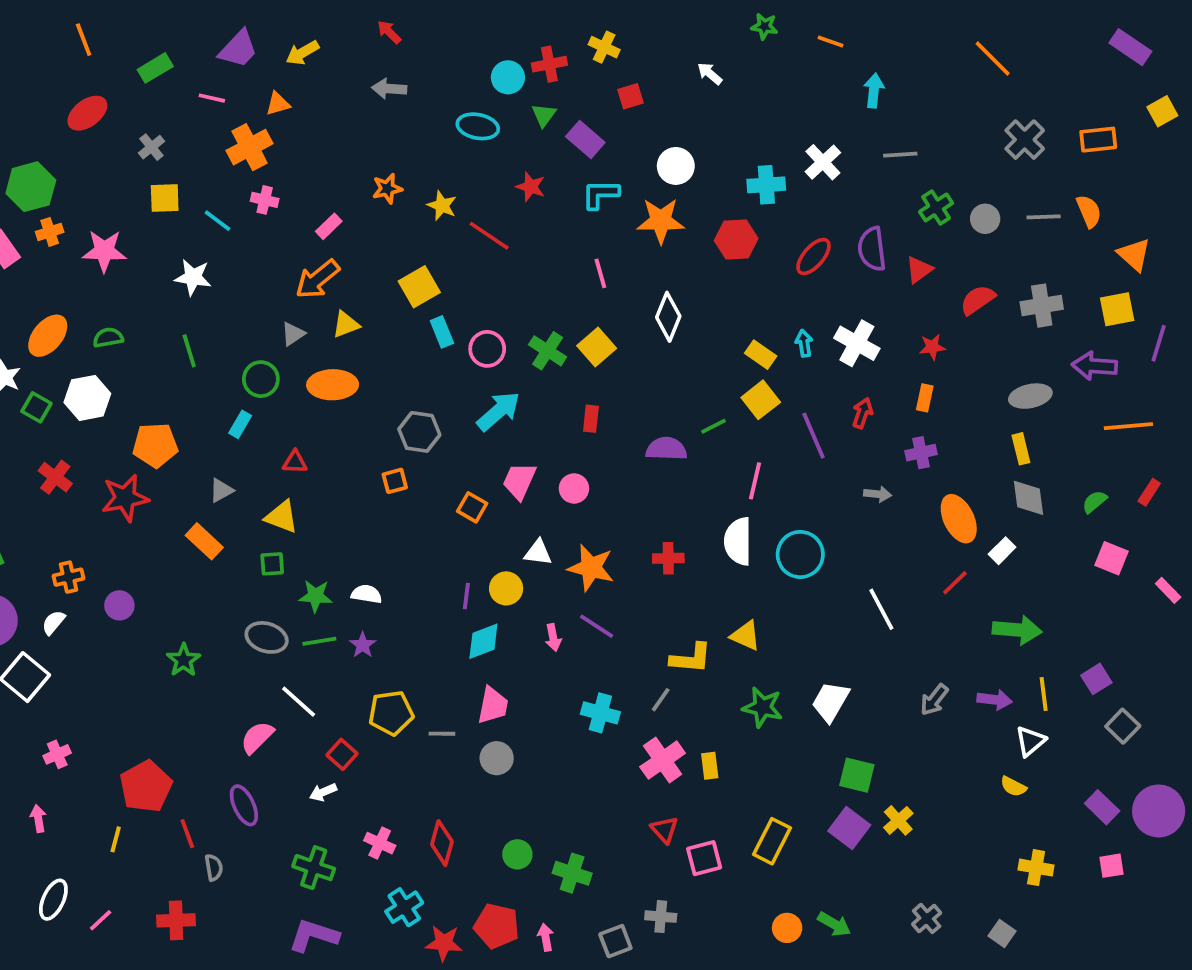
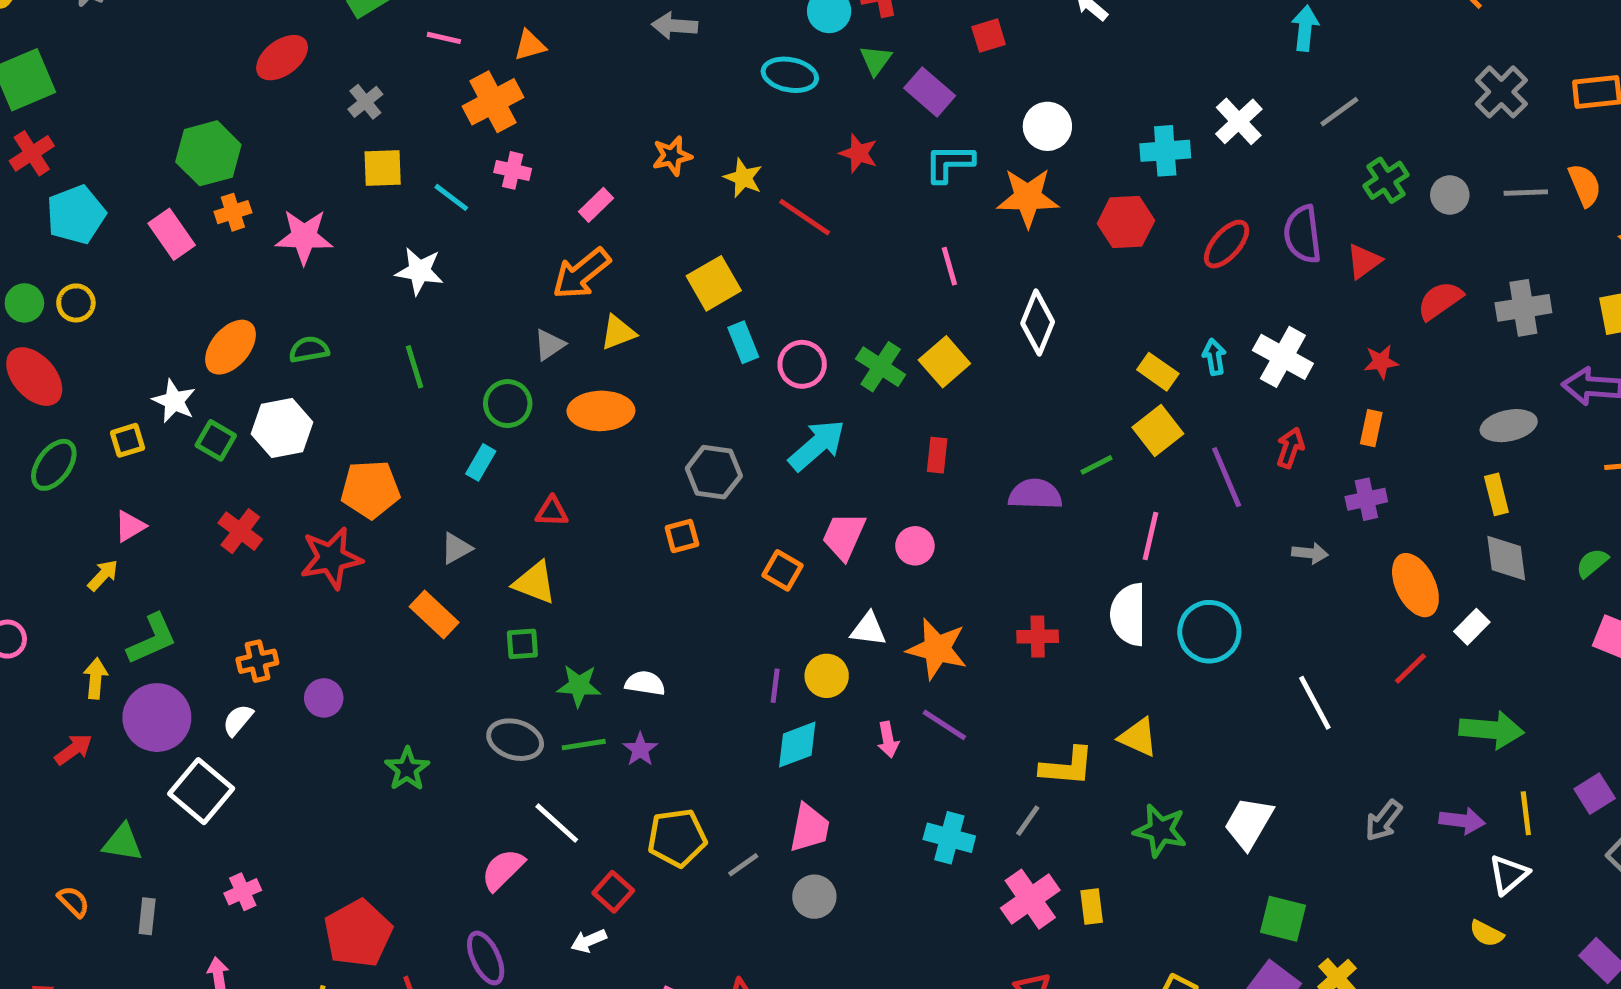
gray line: (900, 155) -> (1339, 112), turned -32
gray line: (442, 734) -> (743, 865), turned -36

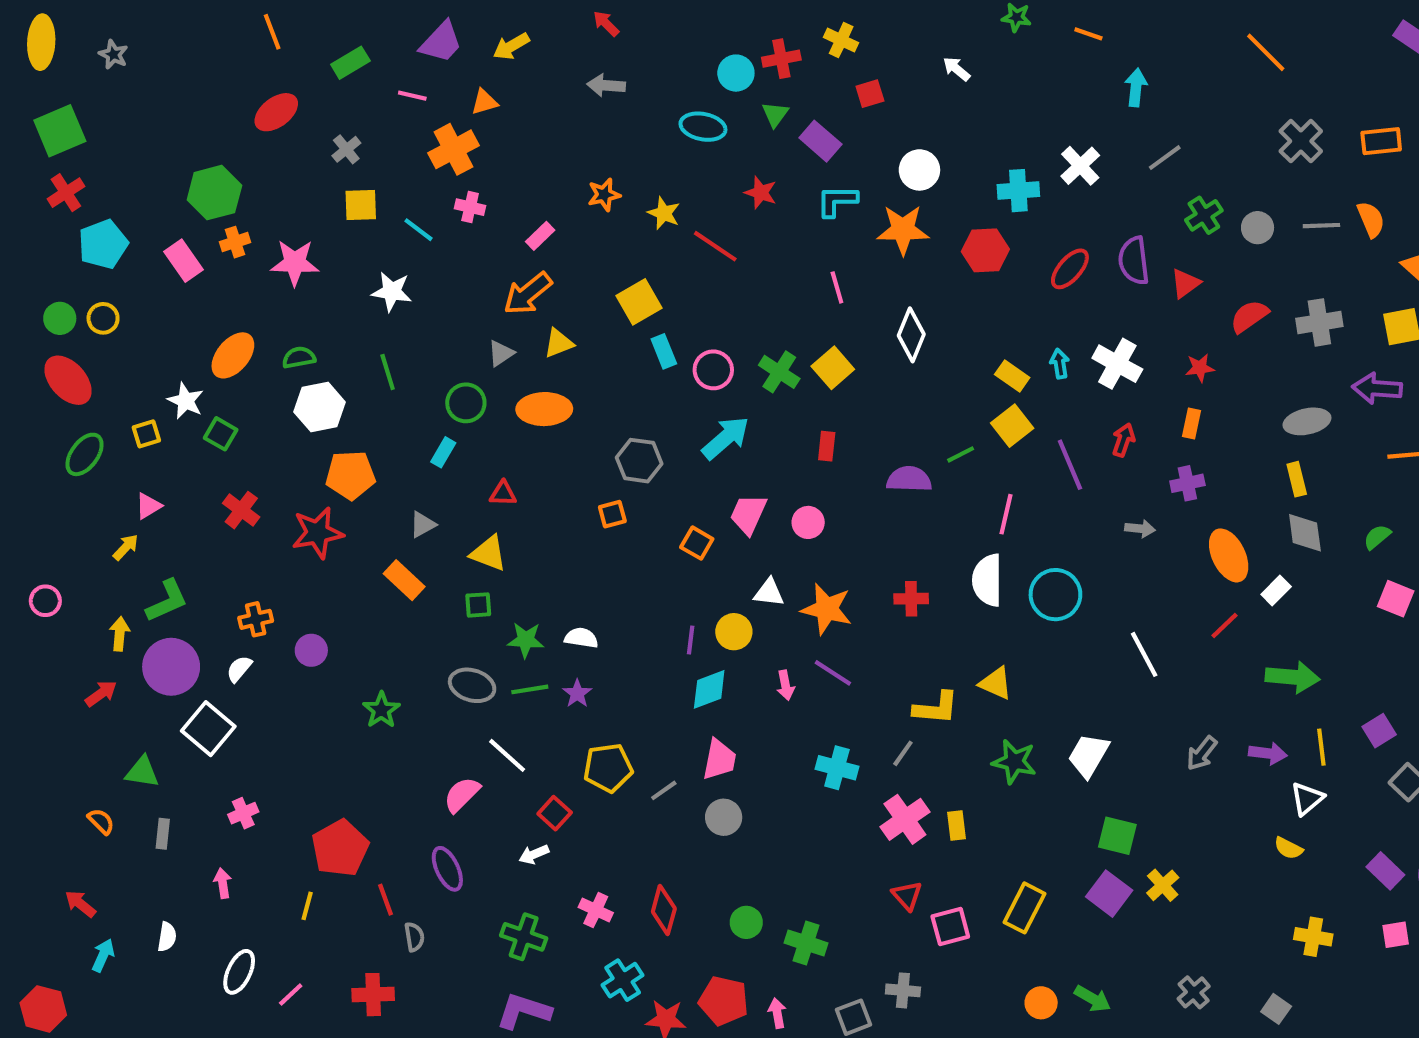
white hexagon: (282, 428) -> (320, 407), moved

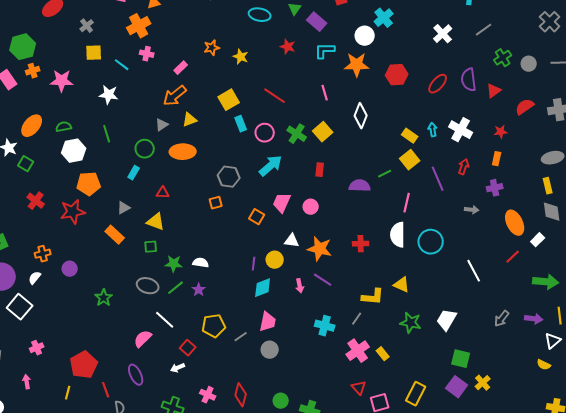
cyan cross: (1018, 191) -> (384, 18), moved, turned -36
red line: (715, 246) -> (275, 96), moved
green line: (530, 689) -> (176, 288), turned -30
yellow rectangle: (957, 825) -> (383, 354), turned -32

